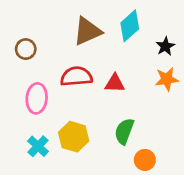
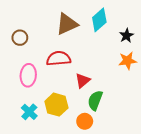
red triangle: (115, 83) -> (83, 81), moved, turned -42
orange circle: (145, 160) -> (85, 121), moved

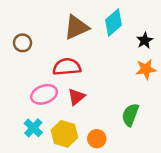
pink ellipse: (28, 75) -> (44, 94), moved, turned 65
red triangle: (83, 81) -> (76, 97), moved
green semicircle: (95, 100) -> (130, 115), moved
yellow hexagon: (56, 105) -> (64, 134), moved

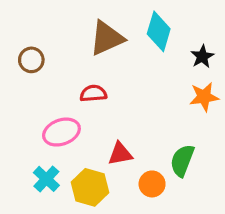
cyan diamond: (114, 23) -> (159, 31), turned -32
red semicircle: (67, 67) -> (93, 93), size x0.7
red triangle: (76, 97) -> (120, 154), moved, turned 30
orange circle: (97, 139) -> (152, 184), moved

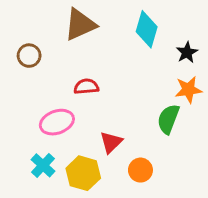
brown triangle: (107, 38) -> (80, 25), moved
red triangle: (120, 154) -> (111, 142), turned -35
green semicircle: (182, 161) -> (168, 119), moved

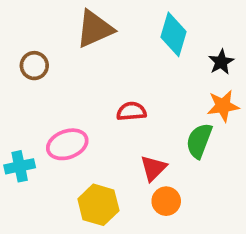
red semicircle: (86, 86) -> (131, 111), moved
red triangle: (111, 142) -> (153, 168), moved
cyan cross: (43, 165) -> (20, 166), moved, turned 35

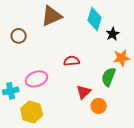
black star: (221, 62) -> (113, 34), moved
orange circle: (166, 201) -> (99, 106), moved
yellow hexagon: (98, 205) -> (32, 112), moved

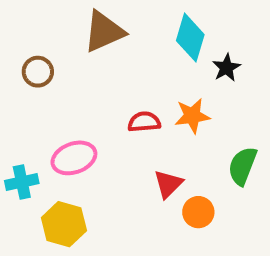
orange star: (122, 58) -> (192, 116), moved
green semicircle: (109, 77) -> (242, 166), moved

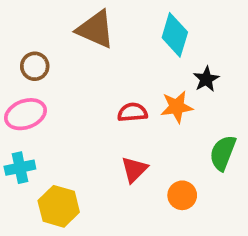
brown triangle: (104, 32) -> (96, 29), turned 48
black star: (226, 68) -> (206, 79), moved
pink ellipse: (74, 158) -> (25, 114), moved
red triangle: (168, 184) -> (134, 169), moved

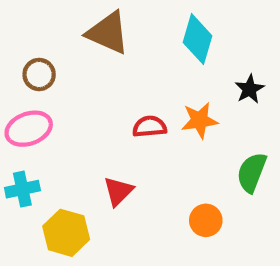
black star: (206, 79) -> (250, 89), moved
red triangle: (134, 169) -> (118, 191), moved

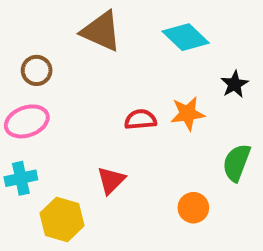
cyan diamond: (197, 39) -> (186, 37), turned -63

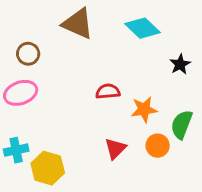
orange star: (188, 114) -> (144, 109), moved
cyan cross: (21, 178) -> (16, 150), moved
red triangle: (111, 180) -> (115, 149), moved
orange circle: (193, 208) -> (158, 146), moved

